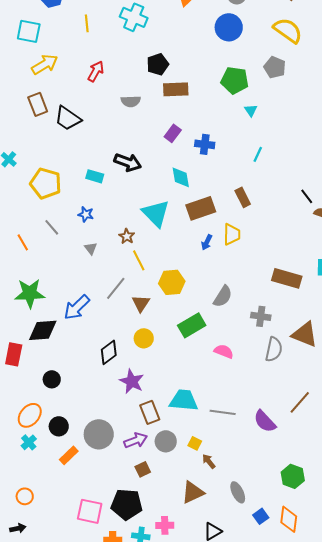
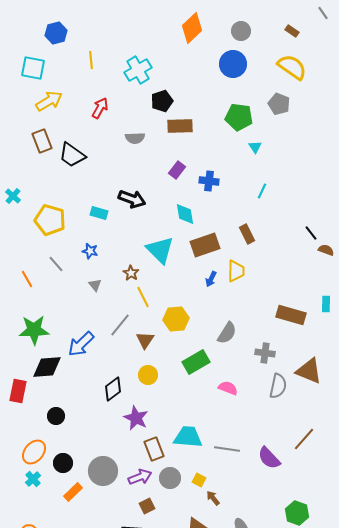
cyan cross: (134, 17) -> (138, 70), moved, turned 36

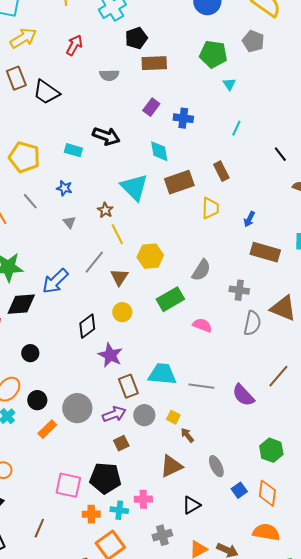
black line: (311, 233) -> (280, 154), moved
blue arrow: (211, 279) -> (249, 219), moved

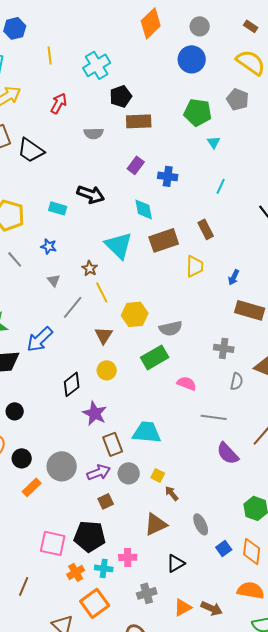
gray line: (94, 262) -> (73, 307), moved
gray semicircle: (201, 270) -> (171, 328), moved, turned 45
gray semicircle: (252, 323) -> (237, 381), size x0.7
gray line: (201, 386) -> (214, 417), moved
orange cross: (91, 514) -> (76, 572), turned -30

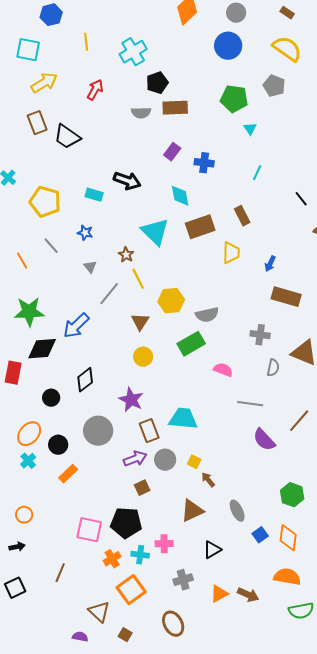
gray semicircle: (94, 133) -> (141, 113), moved
black diamond: (72, 384) -> (85, 380), moved
gray circle: (62, 466) -> (98, 431), moved

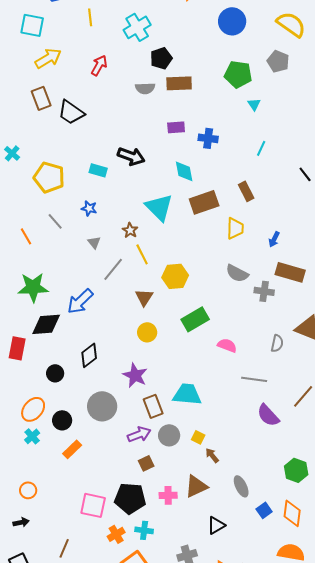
purple rectangle: (172, 152) -> (176, 127), turned 48
gray semicircle: (207, 315) -> (237, 273), moved, turned 40
gray cross: (260, 335) -> (264, 291), moved
pink cross: (164, 544) -> (168, 495), moved

